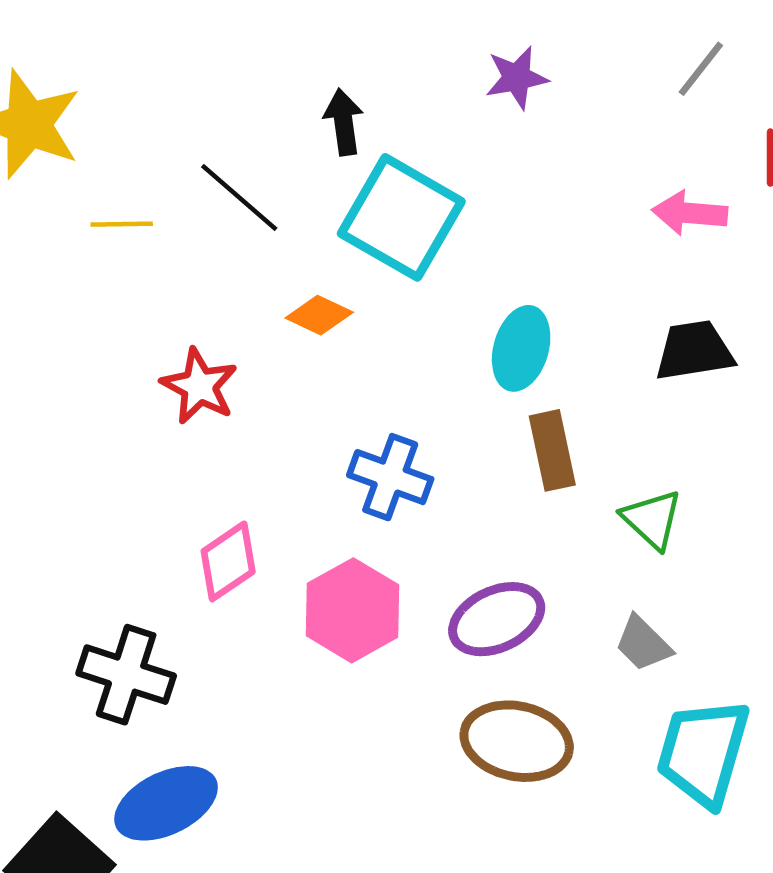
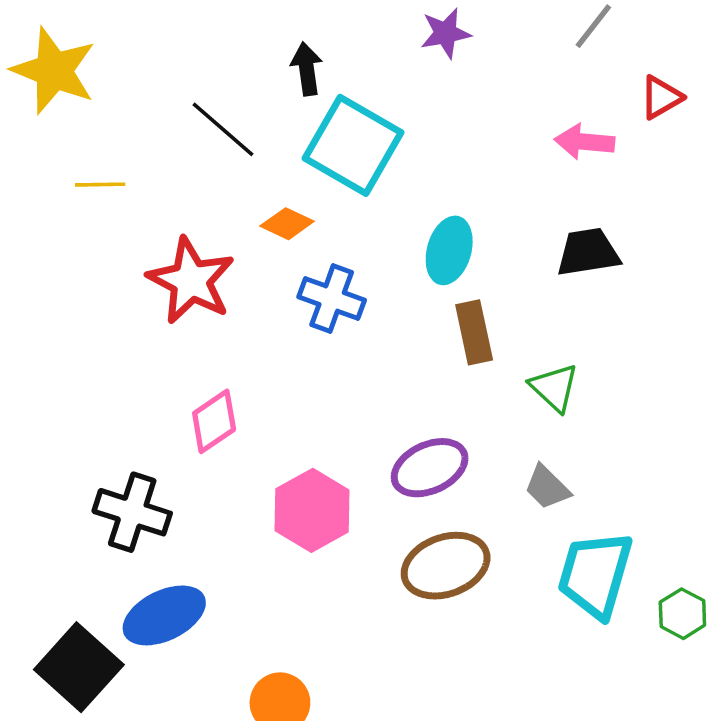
yellow line: (122, 224) -> (100, 185), moved
red star: (199, 386) -> (191, 281), size x1.4
blue cross: (390, 477) -> (332, 299), moved
pink hexagon: (352, 610) -> (312, 510), moved
brown ellipse: (517, 741) -> (446, 566), turned -32

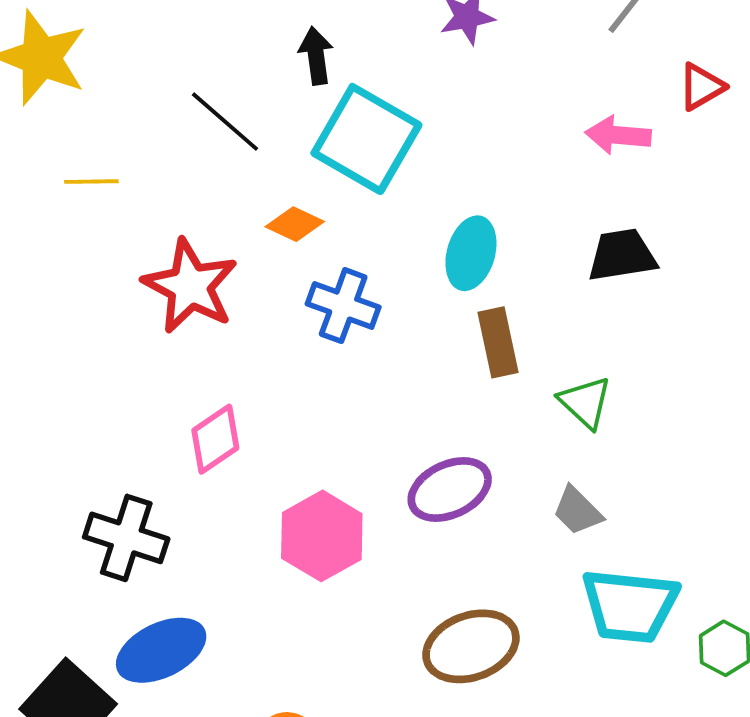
brown ellipse: (446, 566) -> (471, 646), moved
cyan trapezoid: (595, 575) -> (630, 606), turned -100

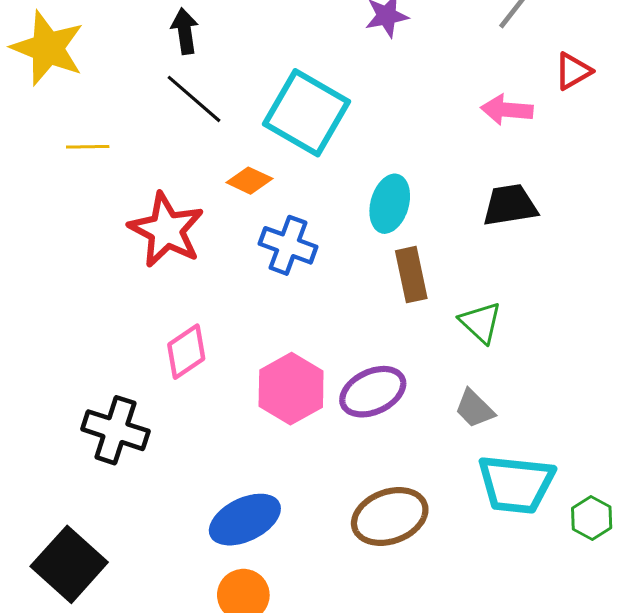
black arrow: (316, 56) -> (185, 31), moved
pink hexagon: (322, 536) -> (291, 389), moved
blue ellipse: (161, 650) -> (245, 520), moved

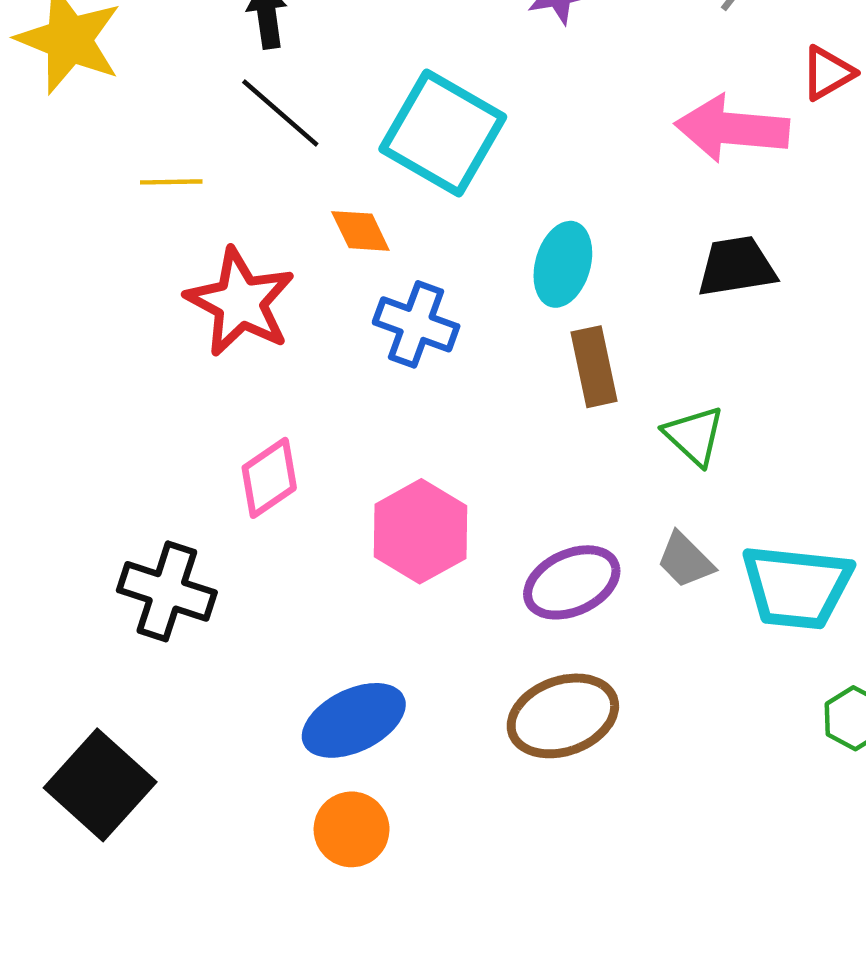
pink arrow: (507, 110) -> (732, 129), size x1.5
yellow line: (88, 147) -> (171, 182), moved
orange diamond: (249, 181) -> (360, 231), turned 39
purple ellipse: (373, 392) -> (572, 582), moved
cyan trapezoid: (516, 484) -> (797, 587), moved

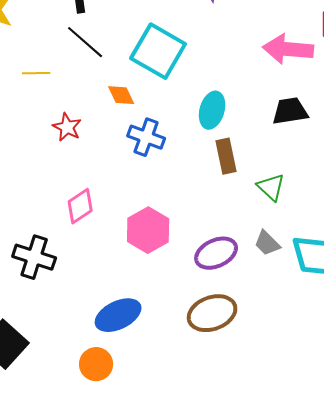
red star: (240, 302) -> (67, 127), size x0.6
orange circle: (352, 829) -> (96, 364), moved

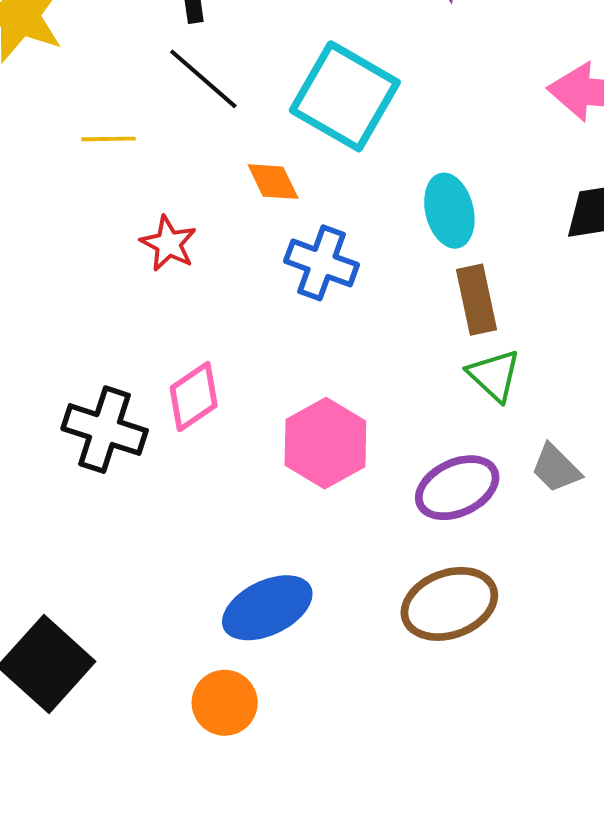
cyan ellipse: (212, 110) -> (449, 211), turned -30
green triangle: (271, 187) -> (494, 375), moved
black cross: (34, 257) -> (105, 430), moved

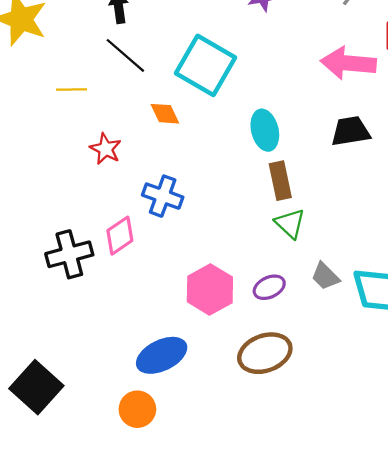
blue cross: (322, 263) -> (163, 196), moved
black cross: (105, 430) -> (69, 254), turned -33
pink hexagon: (325, 443) -> (210, 289), moved
purple ellipse: (457, 488) -> (269, 287), size x0.7

